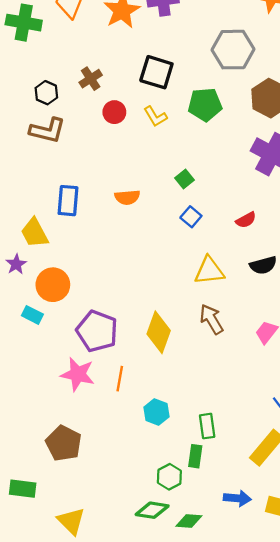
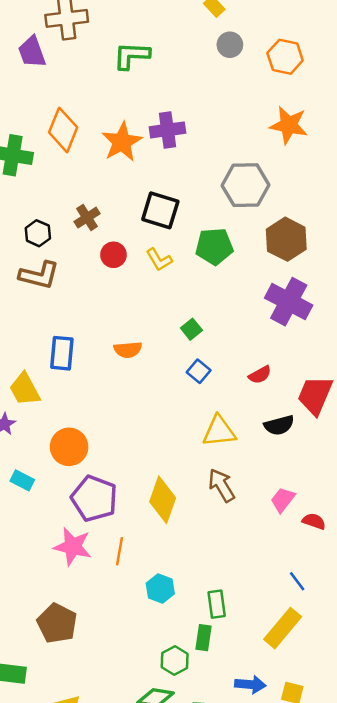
orange circle: (53, 285) -> (69, 447), moved

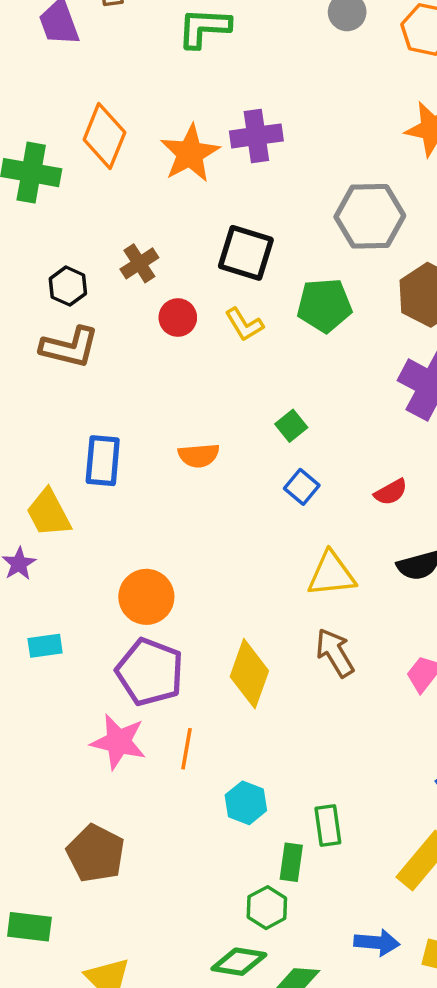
orange circle: (69, 447) -> (146, 597), moved
cyan rectangle: (22, 480) -> (45, 646), turned -35
green rectangle: (203, 638) -> (291, 862), moved

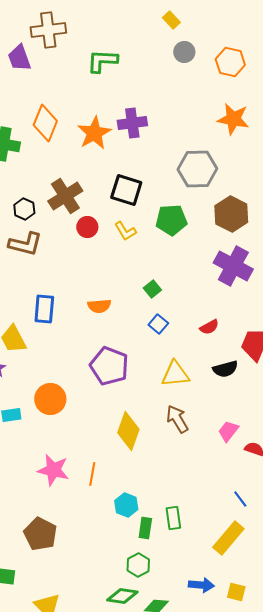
brown cross: (139, 263) -> (65, 196), size x1.6
orange circle: (146, 597) -> (50, 399), moved
purple pentagon: (150, 672) -> (109, 366), moved
green rectangle: (291, 862) -> (145, 528), moved

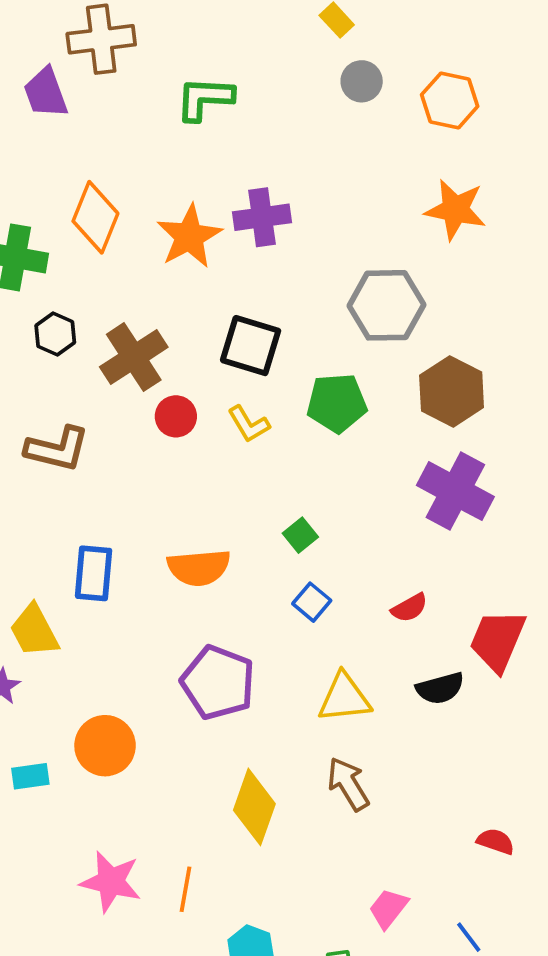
black hexagon: (24, 209) -> (55, 334), moved
orange semicircle: (99, 306) -> (199, 568), size x1.4
pink trapezoid: (228, 431) -> (388, 908), moved

